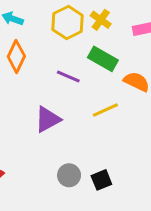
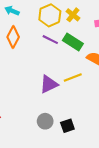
purple line: (68, 76) -> (50, 40), moved
purple triangle: (48, 119) -> (49, 84), moved

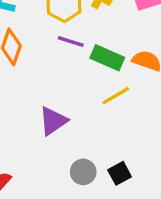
green rectangle: (73, 42) -> (107, 58), moved
purple triangle: (49, 84) -> (53, 121), moved

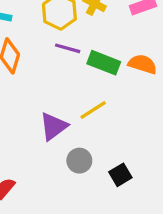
yellow line: (116, 96) -> (93, 110), moved
gray circle: (83, 172) -> (79, 161), moved

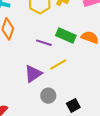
purple line: (68, 48) -> (44, 43), moved

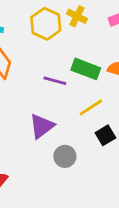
yellow line: (58, 65) -> (91, 107), moved
black square: (73, 105) -> (105, 135), moved

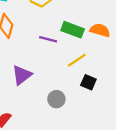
purple triangle: (42, 126) -> (22, 75), moved
black square: (105, 135) -> (88, 82), turned -35

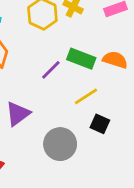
purple line: (48, 39) -> (51, 70), turned -60
gray circle: (56, 99) -> (60, 144), size x1.5

